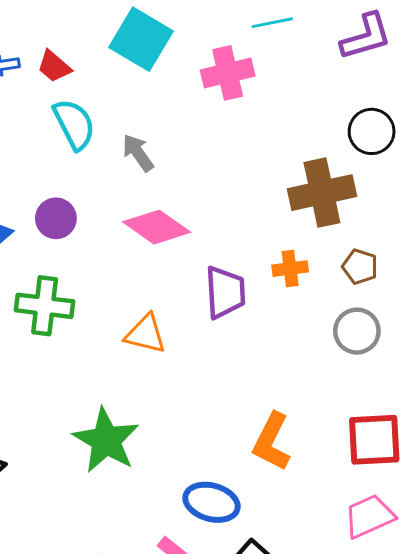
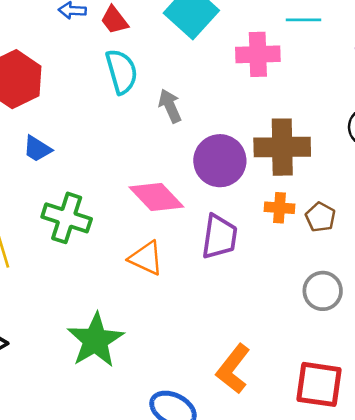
brown cross: (322, 193) -> (282, 147), moved
purple circle: (56, 218) -> (220, 161), moved, size x1.5
pink diamond: (157, 227) -> (156, 197), moved
brown pentagon: (360, 267) -> (320, 217), moved
orange cross: (290, 269) -> (280, 208), moved

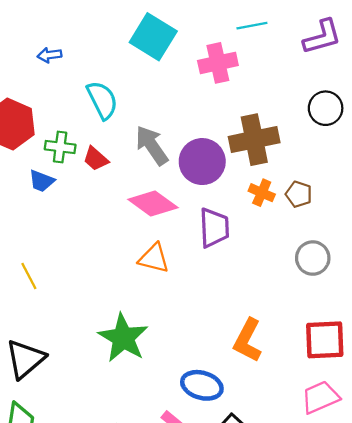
red trapezoid: (114, 20) -> (96, 159), moved
gray arrow: (170, 106) -> (152, 145), moved, size x1.4
orange cross: (280, 208) -> (262, 193), turned 30
green cross: (67, 218) -> (60, 147), moved, size x0.7

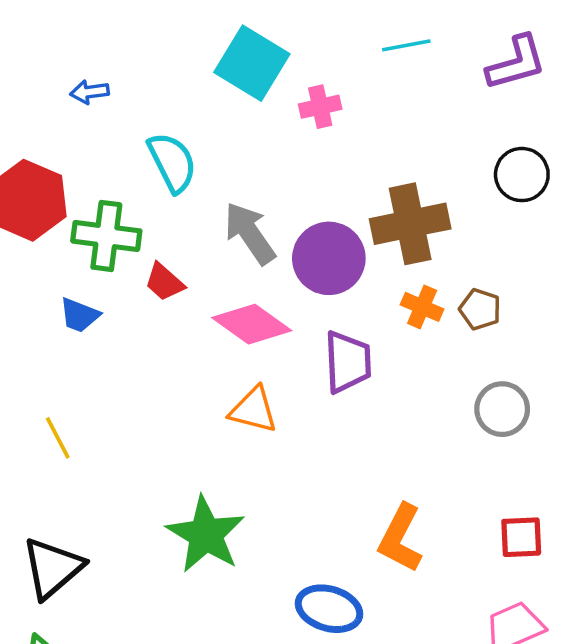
pink cross: (218, 63) -> (320, 107), moved, size x0.7
green cross: (60, 147) -> (106, 236), size x1.4
red trapezoid: (96, 159) -> (164, 282), moved
blue trapezoid: (41, 181) -> (79, 315), moved
red square: (325, 340) -> (521, 537), size x0.7

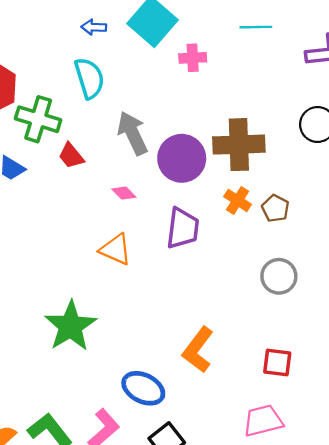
blue arrow: (89, 92) -> (94, 27), moved
pink diamond: (252, 324) -> (124, 193), size x0.5

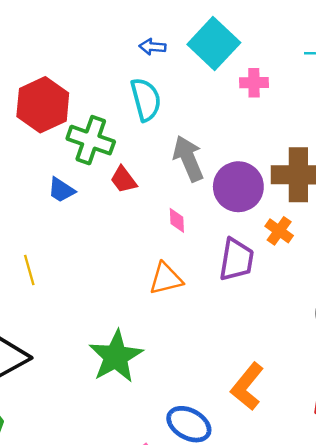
pink diamond: (124, 193) -> (177, 220), turned 40
orange cross: (238, 200) -> (279, 231), moved
orange triangle: (116, 249) -> (166, 279), turned -40

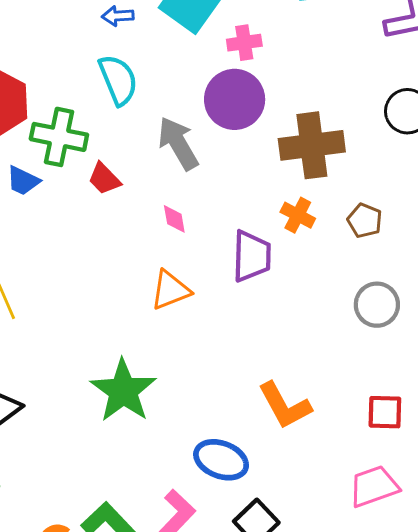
purple circle: (238, 187) -> (235, 99), moved
blue trapezoid: (61, 190) -> (23, 181), moved
orange L-shape: (247, 386) -> (285, 406), turned -60

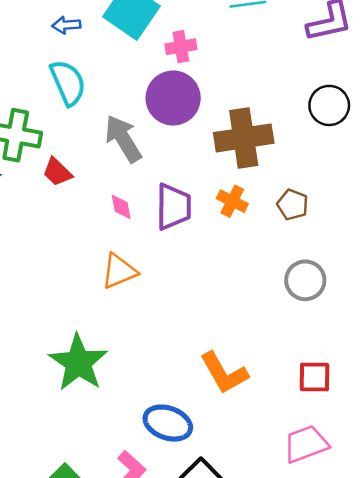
purple trapezoid: (252, 256) -> (174, 207), moved

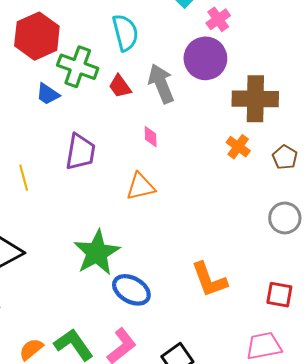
pink cross: (181, 47) -> (218, 19), turned -35
red trapezoid: (57, 172) -> (120, 86), moved
purple trapezoid: (174, 207) -> (80, 152), moved
blue ellipse: (168, 423) -> (131, 290), moved

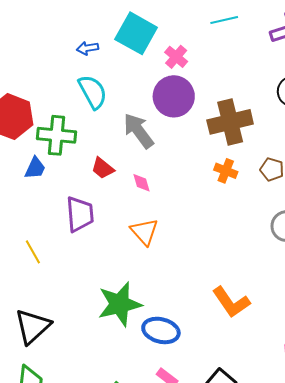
red trapezoid: (120, 86) -> (103, 168), moved
blue trapezoid: (48, 94) -> (35, 168), turned -85
orange triangle: (141, 186) -> (144, 232), turned -44
green star: (97, 253) -> (120, 304), turned 30

